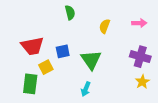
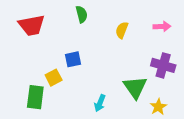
red trapezoid: (32, 46) -> (32, 25), moved
green triangle: (91, 60) -> (135, 87), moved
yellow star: (142, 82) -> (158, 107), moved

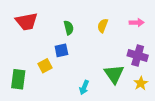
green semicircle: (82, 14) -> (69, 28), moved
green rectangle: (35, 97) -> (18, 79), moved
yellow star: (158, 107) -> (141, 83), moved

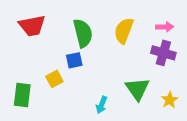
yellow semicircle: (103, 26) -> (124, 31), size x1.5
green semicircle: (69, 28) -> (83, 33), size x1.6
purple cross: (138, 56) -> (163, 53), moved

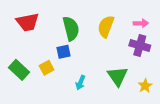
green rectangle: (22, 95) -> (19, 70), moved, turned -54
cyan arrow: (101, 105) -> (80, 83), moved

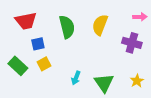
pink arrow: (141, 23) -> (140, 17), moved
blue square: (64, 52) -> (38, 44), moved
green triangle: (118, 76) -> (104, 83), moved

